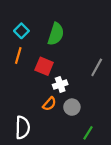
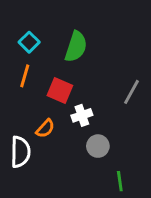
orange semicircle: (49, 104) -> (45, 129), moved
white semicircle: (23, 127) -> (20, 152), moved
green line: (88, 133) -> (120, 181), turned -40

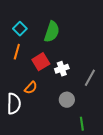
red square: (60, 90) -> (41, 62), turned 36
gray line: (132, 92) -> (90, 78), moved
white cross: (82, 115) -> (62, 69), moved

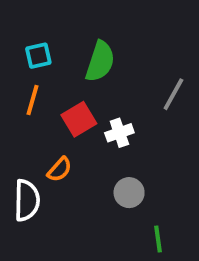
cyan square: (20, 29) -> (38, 56), turned 32
gray line: (90, 78) -> (173, 94), moved

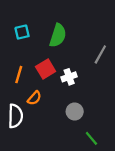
orange line: (33, 100) -> (19, 75), moved
green line: (158, 239) -> (91, 138), turned -32

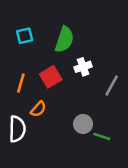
gray line: (100, 54) -> (112, 85), moved
white cross: (69, 77) -> (83, 67), moved
green line: (91, 138) -> (102, 136), moved, turned -32

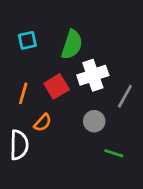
white cross: (83, 67) -> (93, 75), size x1.5
gray circle: (83, 124) -> (94, 121), moved

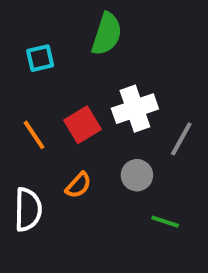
green semicircle: (72, 45) -> (107, 34), moved
orange line: (23, 93) -> (34, 135), turned -50
orange semicircle: (43, 123) -> (78, 185), moved

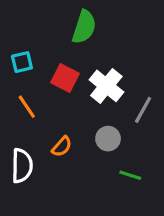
cyan square: (40, 58) -> (22, 62), moved
white cross: (135, 109) -> (106, 86), turned -32
red square: (82, 125) -> (65, 78), moved, turned -32

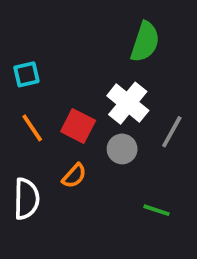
green semicircle: (84, 27) -> (145, 42), moved
red square: (65, 78) -> (78, 126), moved
gray circle: (108, 139) -> (122, 149), moved

